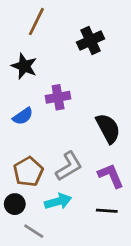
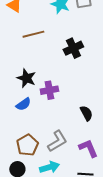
brown line: (36, 22) -> (33, 34), turned 50
black star: (24, 66) -> (26, 78), moved
black semicircle: (108, 128) -> (86, 113), size x0.7

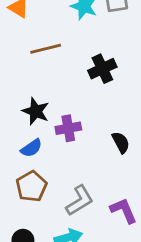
black semicircle: (86, 113) -> (121, 142), moved
brown pentagon: (27, 145) -> (31, 186), moved

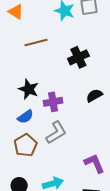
black semicircle: (121, 142) -> (94, 95), moved, turned -91
gray L-shape: (80, 201) -> (56, 133), moved

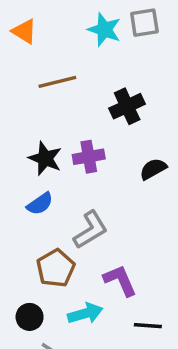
purple cross: (53, 102) -> (89, 157), moved
brown pentagon: (25, 145) -> (56, 268), moved
purple L-shape: (94, 163) -> (120, 280), moved

